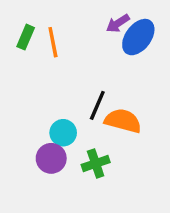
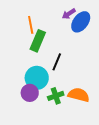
green rectangle: (26, 37) -> (38, 41), moved, size x1.5
orange semicircle: (123, 121) -> (79, 95), moved
cyan circle: (63, 133) -> (37, 78), size x1.5

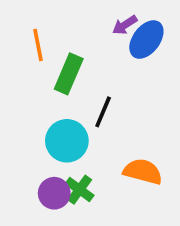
orange line: (31, 25) -> (38, 45), moved
purple circle: (30, 93) -> (54, 193), moved
green cross: (56, 96) -> (80, 190), moved, turned -35

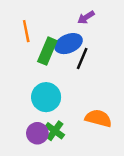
blue ellipse: (146, 40) -> (68, 44), moved, turned 30
black line: (103, 112) -> (82, 59), moved

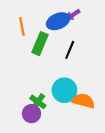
blue ellipse: (68, 44) -> (58, 21), moved
cyan circle: (46, 97) -> (64, 90), moved
green cross: (55, 131) -> (38, 102), moved

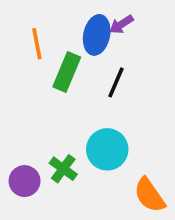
blue ellipse: (58, 21) -> (97, 35), turned -55
orange semicircle: (84, 101) -> (149, 195), moved, turned -140
purple circle: (31, 114) -> (25, 181), moved

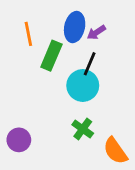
purple arrow: (121, 24) -> (96, 32), moved
cyan circle: (107, 149) -> (83, 85), moved
green cross: (63, 169) -> (83, 129), moved

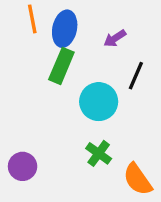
blue ellipse: (75, 27) -> (65, 29), moved
orange line: (28, 34) -> (32, 19), moved
black line: (90, 64) -> (136, 76), moved

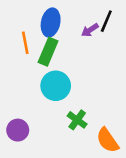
orange line: (32, 19) -> (25, 43), moved
black line: (136, 76) -> (106, 21), moved
cyan circle: (99, 102) -> (56, 86), moved

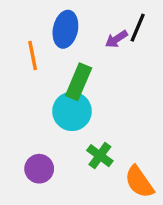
green rectangle: (48, 52) -> (79, 82), moved
purple circle: (18, 130) -> (39, 169), moved

